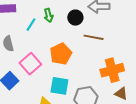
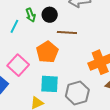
black circle: (75, 18) -> (50, 15), moved
brown line: (94, 37) -> (67, 33), moved

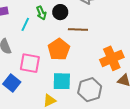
pink square: (18, 65) -> (30, 63), turned -30

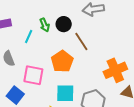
brown line: (78, 29) -> (81, 41), turned 54

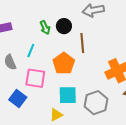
cyan line: (29, 37) -> (31, 50), moved
brown line: (81, 41) -> (82, 43), turned 30

